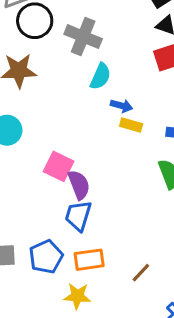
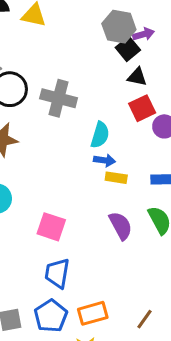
cyan semicircle: (100, 76) -> (100, 135), moved
purple semicircle: (79, 185) -> (121, 226), moved
blue trapezoid: (78, 216) -> (57, 273), moved

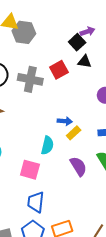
gray hexagon: (119, 27) -> (24, 32), moved
red square: (142, 108) -> (59, 70), moved
cyan semicircle: (100, 135) -> (47, 145), moved
yellow rectangle: (116, 178) -> (74, 133), turned -48

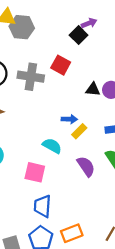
black triangle: (85, 62) -> (93, 89), moved
red square: (59, 70) -> (61, 65), turned -30
cyan semicircle: (47, 145) -> (52, 146), turned -72

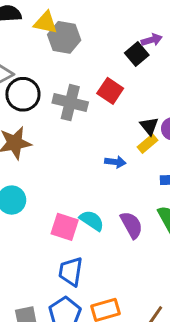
black triangle: (93, 89) -> (149, 126), turned 40
yellow rectangle: (79, 131) -> (148, 144), moved
cyan semicircle: (52, 146) -> (92, 221), moved

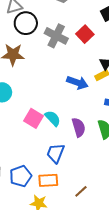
blue arrow: (115, 162) -> (77, 83), size x1.5
blue trapezoid: (71, 272) -> (55, 153), moved

